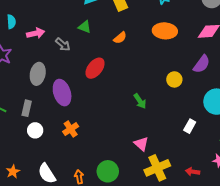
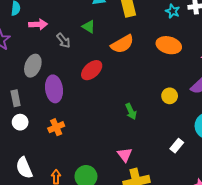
orange semicircle: (120, 38) -> (122, 44), size x1.6
gray rectangle: (27, 108) -> (16, 98), turned -35

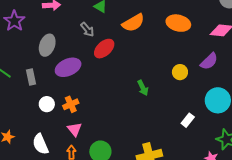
gray arrow: (63, 41) -> (87, 29), moved
purple ellipse: (54, 89) -> (68, 67), turned 75
white circle: (20, 122) -> (47, 104), moved
pink triangle: (125, 155) -> (75, 129), moved

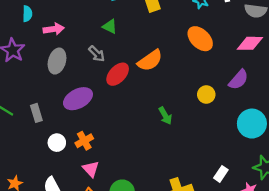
orange semicircle: (133, 23) -> (150, 60), moved
orange ellipse: (178, 23) -> (200, 39), turned 35
gray ellipse: (47, 45) -> (57, 61), moved
white rectangle: (188, 120) -> (221, 174), moved

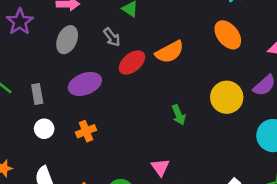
yellow circle: (206, 95) -> (227, 97), size x1.6
white circle: (57, 143) -> (44, 129), moved
pink triangle: (91, 169) -> (160, 167), moved

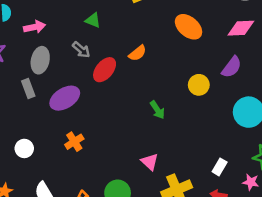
orange semicircle: (170, 52) -> (137, 53), size x0.7
gray rectangle: (37, 94) -> (28, 88), moved
yellow circle: (227, 97) -> (199, 85), size x0.7
white circle: (44, 129) -> (24, 148), moved

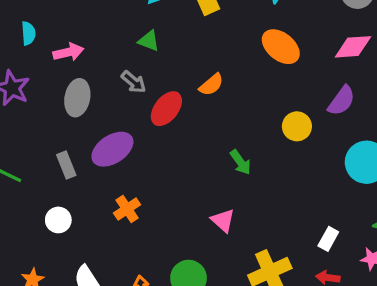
gray rectangle: (28, 88) -> (66, 165), moved
pink triangle: (150, 162) -> (223, 220), moved

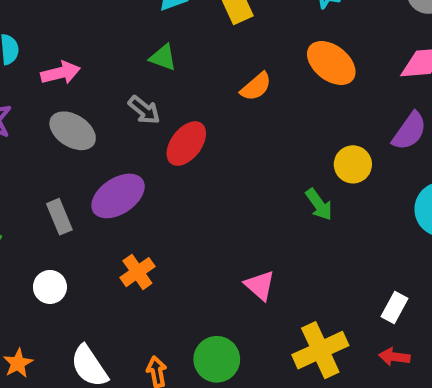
orange semicircle: (211, 85) -> (256, 87), moved
gray ellipse: (77, 98) -> (73, 131), turned -68
green arrow: (241, 162) -> (319, 205), moved

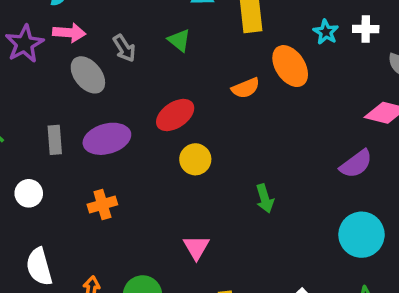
orange ellipse: (331, 63) -> (290, 66), moved
pink arrow: (61, 73) -> (69, 33), moved
gray arrow: (144, 110) -> (124, 48), moved
yellow circle: (353, 164) -> (195, 159), moved

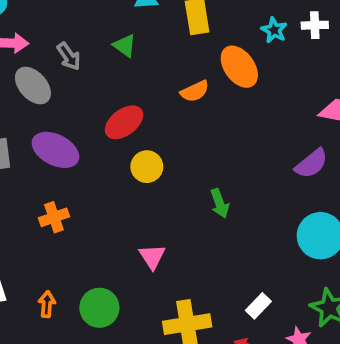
purple ellipse: (107, 139) -> (55, 150), turned 45

